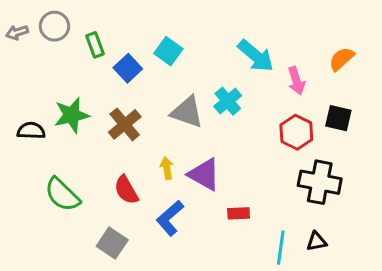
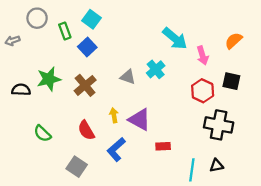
gray arrow: (17, 32) -> (12, 41), moved
cyan square: (168, 51) -> (92, 19), moved
gray triangle: (187, 112) -> (128, 77), size x0.7
green semicircle: (62, 195) -> (42, 133), size x0.7

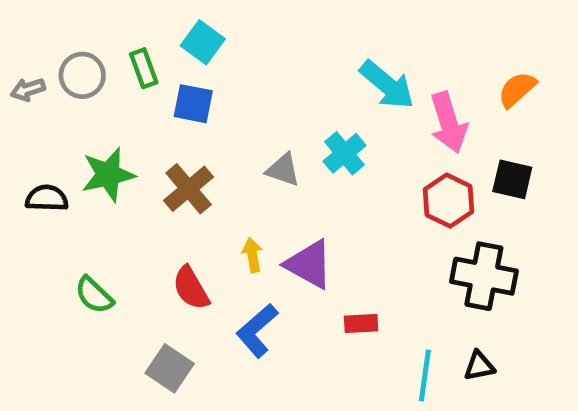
gray circle: (37, 18) -> (82, 75), moved
blue square: (87, 47) -> (193, 104), turned -36
pink arrow: (203, 56) -> (448, 123), size x1.4

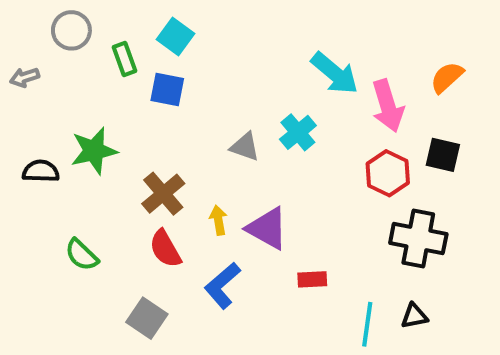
gray circle: (82, 75) -> (71, 30), moved
brown cross: (189, 189) -> (163, 194), moved

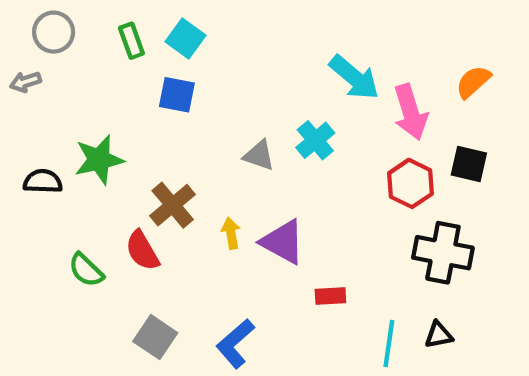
gray circle: (71, 30) -> (54, 32), moved
green rectangle: (124, 59) -> (131, 41), moved
red semicircle: (165, 249) -> (142, 251), moved
blue L-shape: (222, 285) -> (235, 344), moved

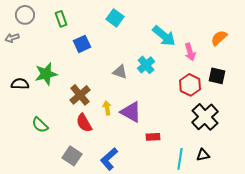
cyan square: (186, 39) -> (115, 18), moved
blue square: (177, 95) -> (82, 44), turned -36
pink arrow: (410, 112) -> (190, 52), size x0.7
red semicircle: (142, 251) -> (84, 123), moved
black cross: (443, 253) -> (205, 117), turned 36

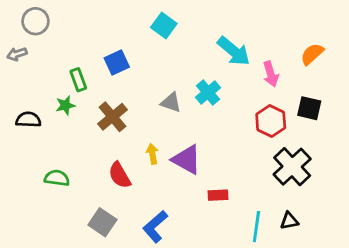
green rectangle: (61, 19) -> (78, 80), moved
green star: (46, 74) -> (65, 105), size x0.6
brown cross: (80, 95) -> (112, 117), moved
green semicircle: (40, 125) -> (57, 178), turned 144

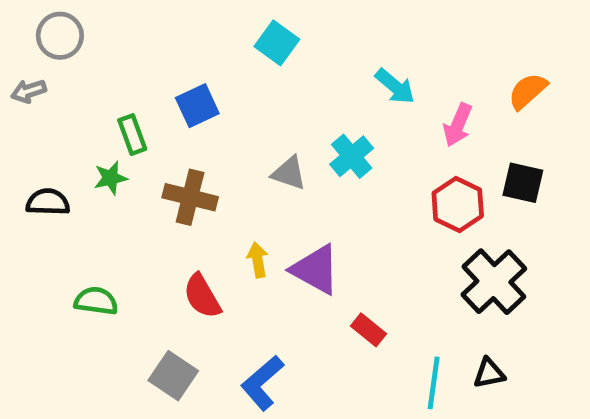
cyan arrow: (234, 51) -> (395, 86), size x0.7
pink arrow: (271, 74) -> (458, 125), turned 40
brown cross: (112, 117) -> (190, 197), turned -36
red rectangle: (218, 195) -> (369, 330), turned 42

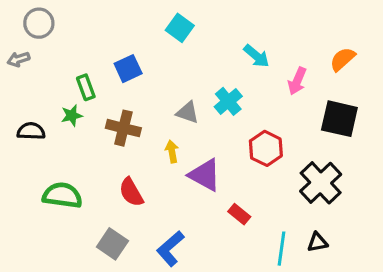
black square: (523, 183) -> (339, 119), size x1.4
red hexagon: (458, 204) -> (266, 148), moved
yellow arrow: (258, 260) -> (172, 152), moved
green semicircle: (96, 301) -> (62, 195), size x1.4

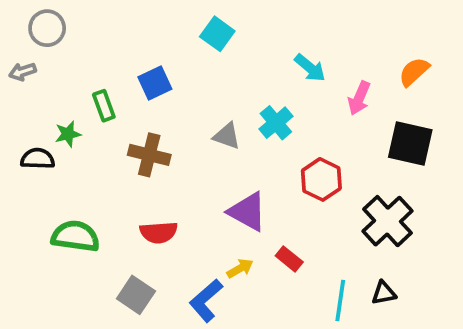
green star: (72, 116) -> (68, 134), moved
yellow arrow: (172, 152) -> (240, 268), moved, turned 70
red semicircle: (131, 192) -> (159, 232), turned -64

